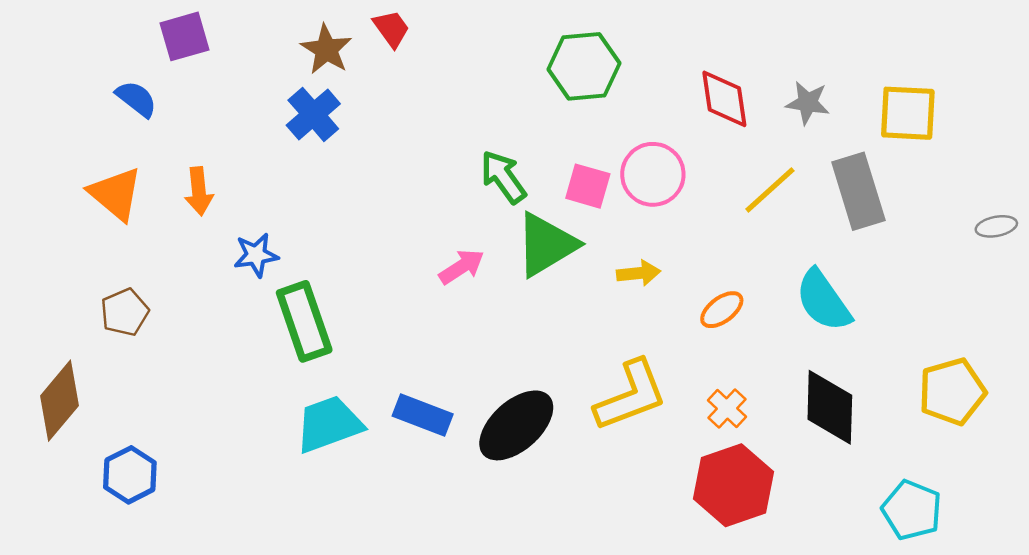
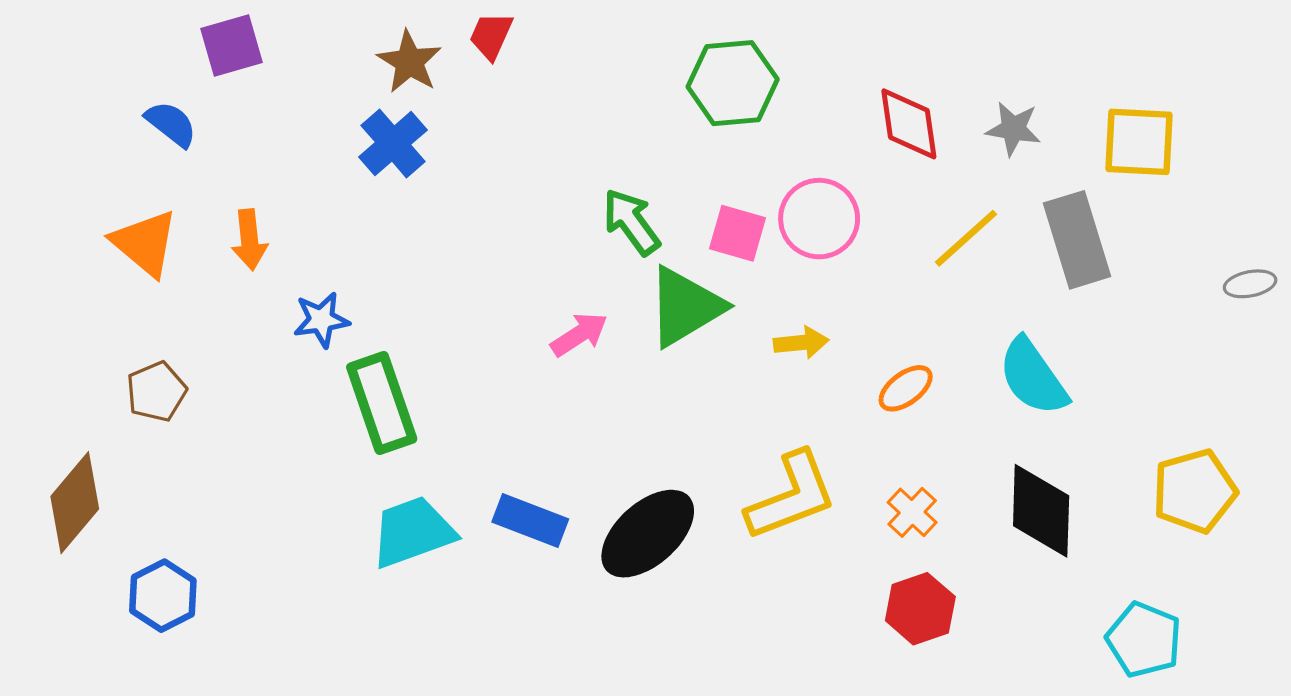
red trapezoid: (391, 29) -> (491, 36), turned -120
red hexagon: (734, 485) -> (920, 609), size x0.7

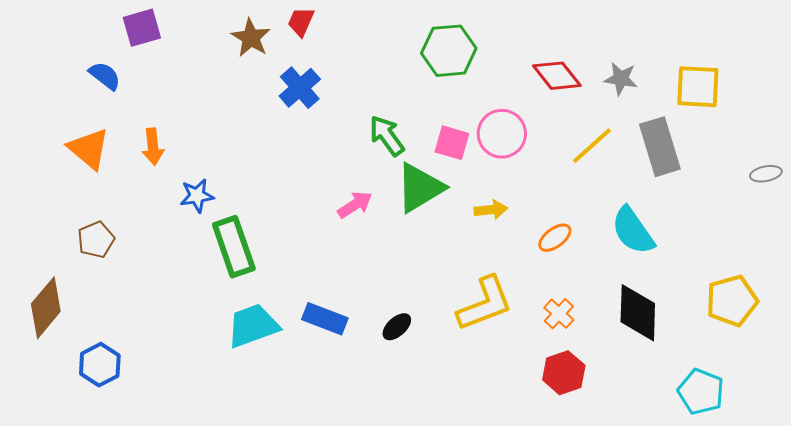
red diamond: (909, 124) -> (557, 76), turned -30
blue cross: (393, 143) -> (300, 88), moved
black ellipse: (648, 534) -> (397, 327), size x0.5

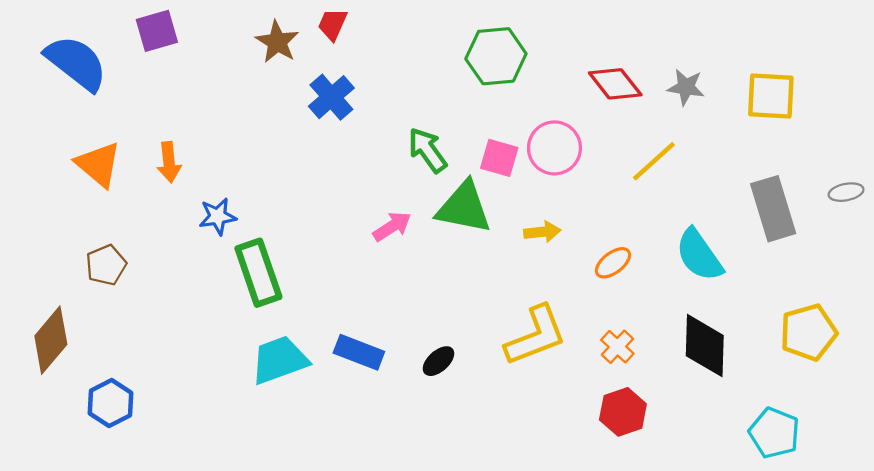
blue semicircle: (105, 76) -> (76, 63), moved, size x1.8
gray rectangle: (660, 147) -> (773, 209), moved
green triangle: (420, 188) -> (464, 208), turned 42

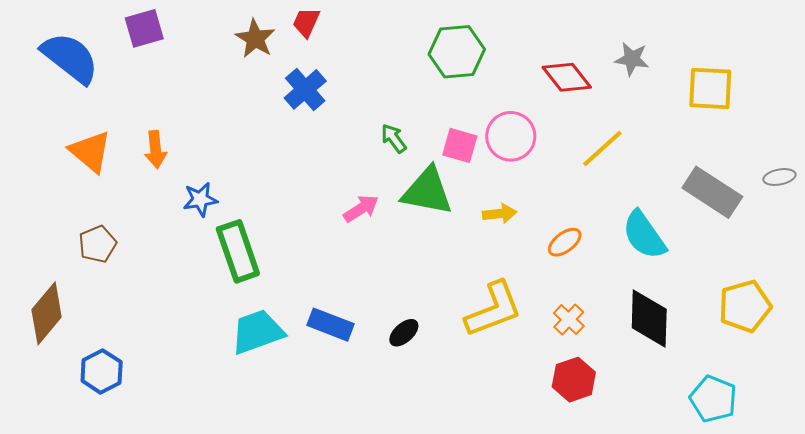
gray star: (686, 87) -> (632, 59), moved
green arrow: (427, 150) -> (394, 138), size x0.7
gray rectangle: (773, 209) -> (712, 192), turned -40

